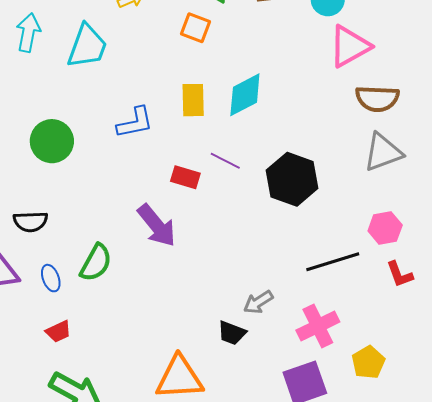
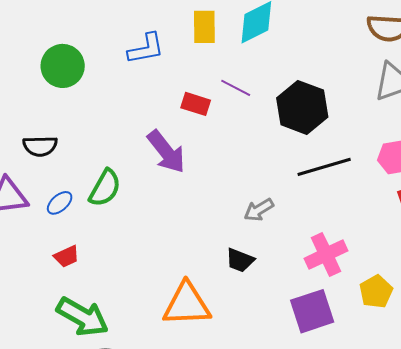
black line: (333, 262) -> (324, 167), moved
blue ellipse: (51, 278) -> (60, 203), turned 68
gray arrow: (258, 302) -> (259, 210), moved

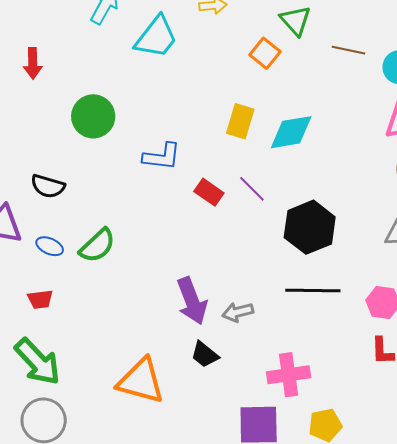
blue L-shape: (146, 49) -> (162, 157), moved
purple arrow: (166, 152) -> (192, 301), moved
blue ellipse: (60, 203) -> (50, 246), turned 48

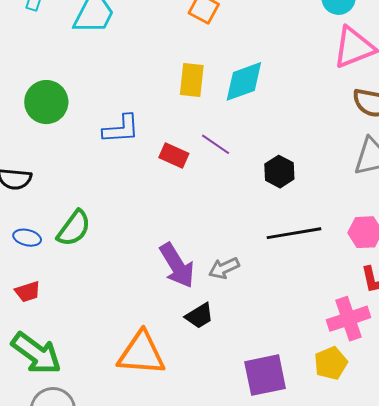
black hexagon: (310, 227) -> (279, 172), size x0.6
black trapezoid: (205, 355) -> (199, 316), turned -60
pink cross: (289, 375) -> (348, 319), moved

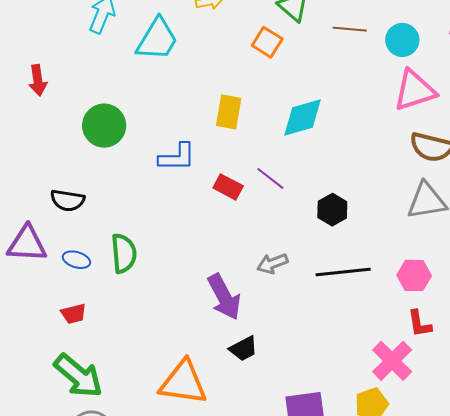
yellow rectangle: (192, 80) -> (229, 112), moved
green semicircle: (74, 228) -> (124, 253), turned -45
gray arrow: (224, 268) -> (272, 264), moved
pink cross: (348, 319) -> (392, 361), turned -30

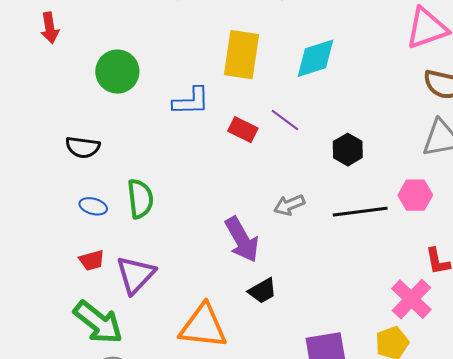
yellow rectangle: (229, 112) -> (242, 55), size x1.4
purple triangle: (27, 244) -> (136, 275), moved, turned -48
pink hexagon: (414, 275) -> (415, 195), moved

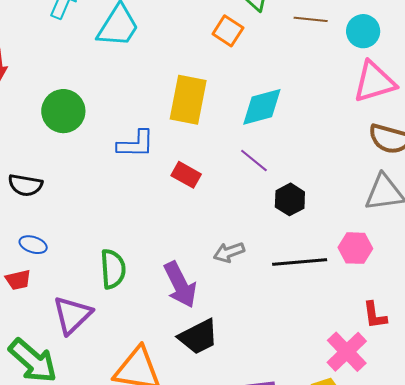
purple line: (285, 120) -> (254, 160), moved
green semicircle: (140, 199) -> (113, 269), moved
red trapezoid: (92, 260) -> (18, 280), moved
black trapezoid: (262, 291) -> (198, 337), size x1.4

